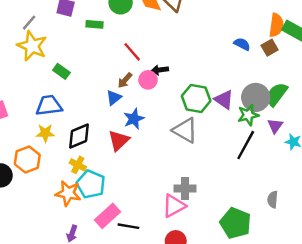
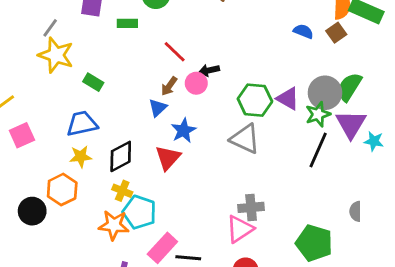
purple triangle: (275, 126) -> (351, 124), size x1.6

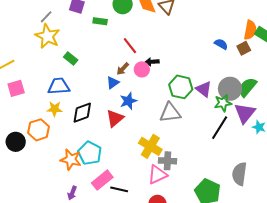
gray triangle: (245, 139) -> (170, 113), turned -40
yellow cross: (122, 191) -> (150, 146), moved, size x1.6
gray semicircle: (355, 211) -> (239, 174), size x1.6

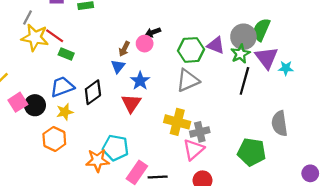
red line: (130, 46) -> (55, 36), moved
black diamond: (82, 113) -> (93, 92), moved
black circle: (16, 142) -> (35, 105), moved

